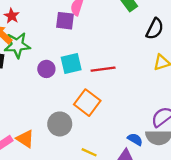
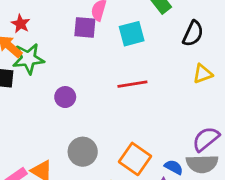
cyan square: (71, 64) -> (132, 34), moved
purple circle: (46, 69) -> (65, 97), moved
orange square: (87, 103) -> (135, 159), moved

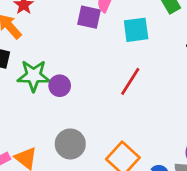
green star: (28, 59) -> (34, 76), moved
red line: (132, 84) -> (130, 81), turned -56

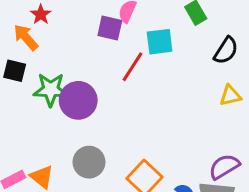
red line: (130, 81) -> (133, 67), moved
purple circle: (60, 86) -> (78, 100), size x1.6

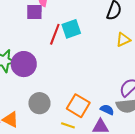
cyan square: (160, 42) -> (71, 29), moved

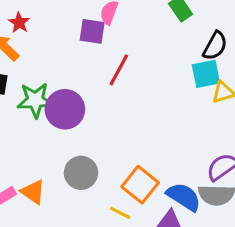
cyan square: (71, 29) -> (206, 74), moved
blue semicircle: (107, 110) -> (184, 197), size x1.6

